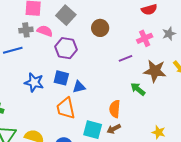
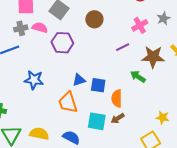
blue square: (61, 78) -> (98, 85), moved

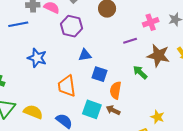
blue triangle: (79, 80) -> (85, 55), moved
brown arrow: (118, 118) -> (113, 110), turned 48

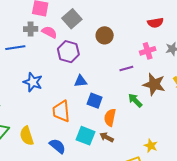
yellow semicircle: (33, 112) -> (27, 136), turned -132

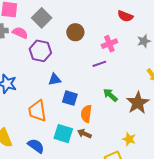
red semicircle: (155, 23) -> (125, 16), turned 35
pink cross: (148, 51) -> (109, 44), moved
brown star: (154, 84) -> (138, 103), moved, turned 30

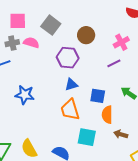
purple hexagon: (40, 51) -> (68, 58), moved
blue square: (70, 98) -> (98, 96), moved
orange trapezoid: (37, 111) -> (70, 110), moved
brown arrow: (84, 134) -> (121, 134), moved

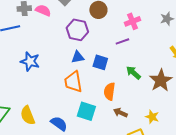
blue square: (98, 96) -> (100, 62), moved

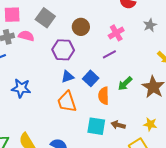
blue square: (100, 62) -> (91, 78), turned 35
green arrow: (133, 73) -> (125, 84), turned -77
orange semicircle: (109, 91) -> (104, 96), moved
cyan square: (86, 111) -> (96, 126), moved

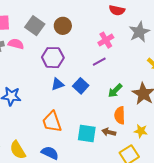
gray star: (150, 25) -> (139, 32), size x1.5
brown circle: (81, 27) -> (63, 26), moved
orange semicircle: (104, 96) -> (120, 115), moved
orange trapezoid: (67, 102) -> (52, 122), moved

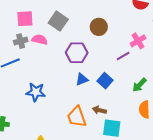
brown circle: (63, 26) -> (99, 27), moved
pink cross: (106, 40) -> (138, 41), moved
brown arrow: (109, 132) -> (99, 110), moved

